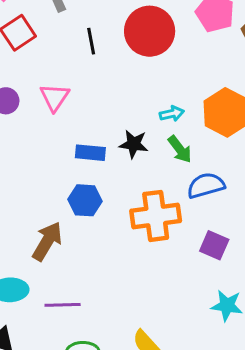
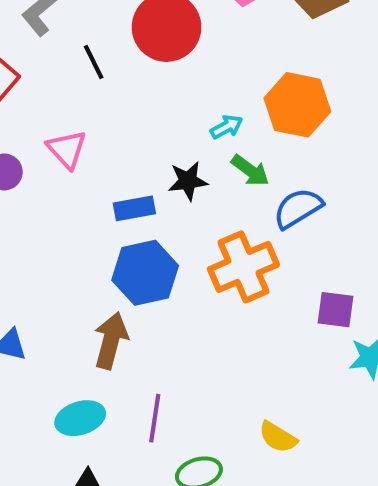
blue hexagon: (85, 200) -> (145, 273), size x1.4
purple square: (214, 245) -> (335, 310), moved
purple line: (63, 305) -> (155, 418), turned -64

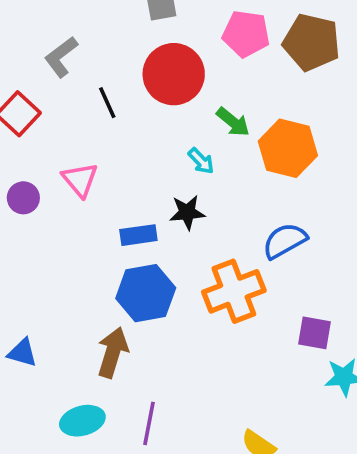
cyan arrow: (227, 127) -> (201, 161), moved, turned 72
green arrow: (250, 171) -> (233, 122), moved

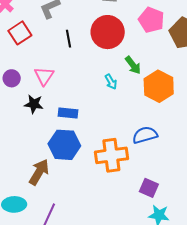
black star: (187, 212) -> (34, 104), moved

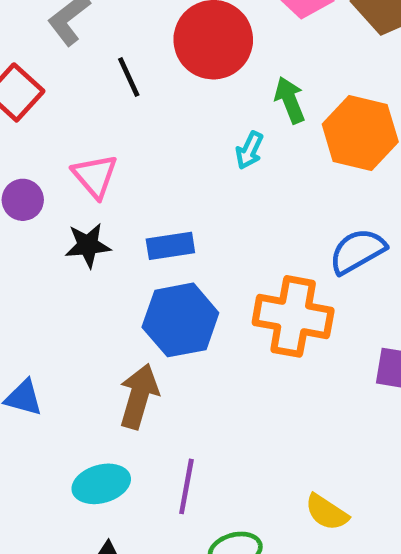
green arrow: (133, 65) -> (290, 100), turned -150
cyan arrow: (111, 82) -> (249, 150), turned 70
orange cross: (111, 155) -> (293, 316), turned 32

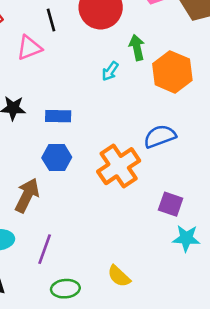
pink triangle: (95, 176) -> (29, 48), moved, turned 40
orange cross: (293, 316) -> (119, 166), turned 36
blue hexagon: (180, 320) -> (57, 158), size x0.7

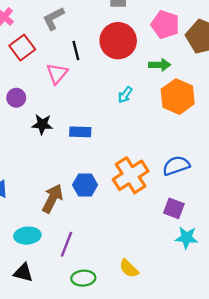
green arrow: (137, 47) -> (160, 65), moved, turned 100
pink triangle: (29, 48) -> (57, 74), turned -30
blue semicircle: (160, 136) -> (176, 166), moved
blue hexagon: (57, 158) -> (85, 185), moved

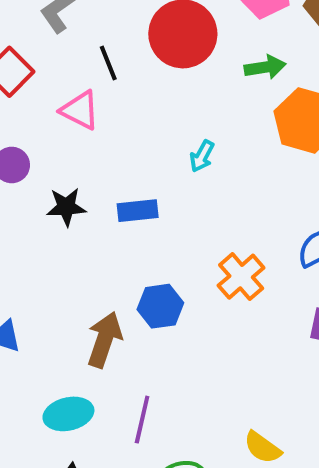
pink triangle: (57, 74) -> (80, 110), turned -35
cyan arrow: (125, 95) -> (202, 156), moved
orange cross: (131, 175) -> (241, 277), size x0.7

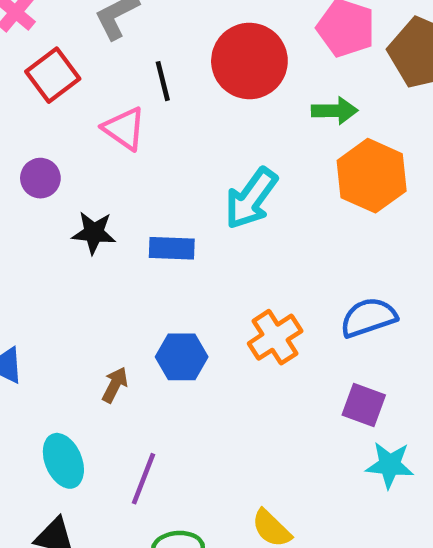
cyan arrow: (202, 156) -> (251, 198), size x1.8
brown arrow: (104, 340) -> (115, 385), size x0.6
cyan ellipse: (68, 414) -> (63, 461), turned 72

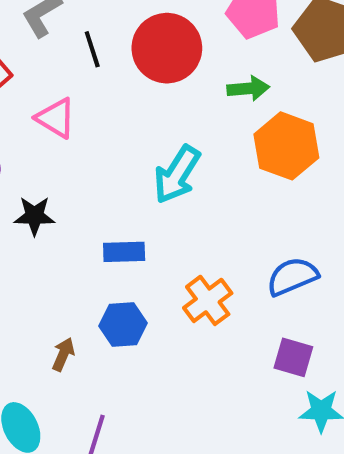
black line: (163, 81) -> (92, 49), moved
blue rectangle: (172, 248) -> (124, 252), moved

